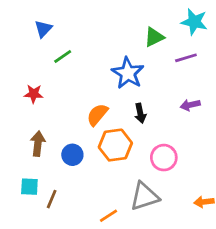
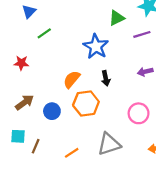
brown arrow: (38, 144) -> (25, 102), turned 48
pink circle: (164, 158) -> (139, 113), moved
orange line: (108, 216) -> (72, 153), moved

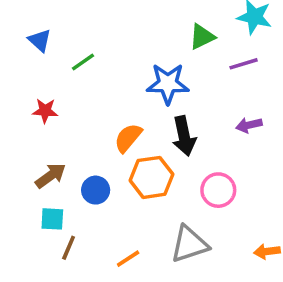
blue triangle: (29, 11) -> (40, 40), moved, turned -32
blue star: (96, 46) -> (168, 84), turned -30
black arrow: (106, 78) -> (184, 136), size x1.5
pink circle: (139, 113) -> (218, 190), moved
cyan square: (18, 136) -> (52, 219), moved

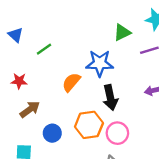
orange semicircle: (128, 138) -> (71, 82), moved
brown arrow: (51, 176) -> (30, 109), moved
pink circle: (218, 190) -> (117, 133), moved

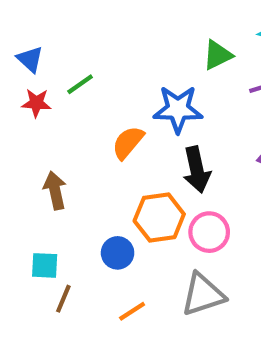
red star: (19, 81) -> (36, 103), moved
brown arrow: (30, 109) -> (55, 190), turned -66
blue circle: (52, 133) -> (118, 253), moved

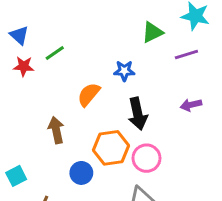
blue star: (178, 109) -> (124, 71), size x0.6
brown arrow: (55, 190) -> (56, 130), moved
cyan square: (45, 265) -> (16, 176), moved, turned -30

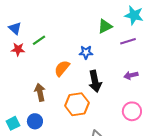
pink circle: (146, 158) -> (132, 111), moved
blue circle: (81, 173) -> (35, 121), moved

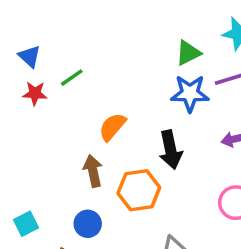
blue star: (86, 52) -> (190, 93), moved, size x1.5
brown arrow: (40, 92) -> (93, 171), moved
blue circle: (35, 121) -> (88, 224), moved

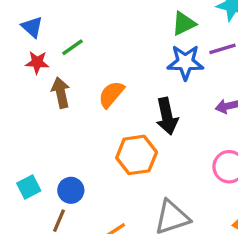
brown arrow: (93, 171) -> (61, 93), moved
blue circle: (88, 224) -> (71, 190), moved

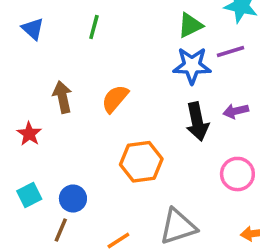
green line: (73, 47) -> (94, 27), moved, turned -40
red star: (37, 62) -> (29, 134), moved, turned 30
black arrow: (167, 116) -> (197, 122), moved

